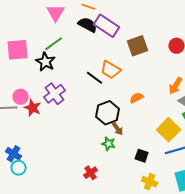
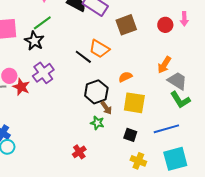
yellow square: (169, 130) -> (134, 103), moved, turned -35

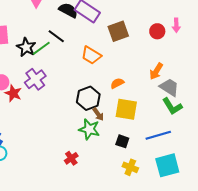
green line: (42, 23) -> (41, 48), moved
black line: (83, 57) -> (56, 36), moved
green star: (97, 123) -> (89, 129), size x1.5

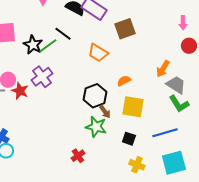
red circle: (157, 31) -> (189, 46), moved

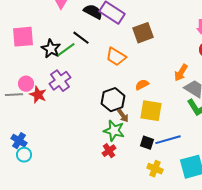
blue line: (165, 133) -> (168, 140), moved
red cross: (78, 156) -> (109, 151), moved

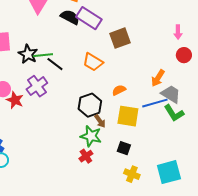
black line: (81, 38) -> (55, 64), moved
green line: (66, 50) -> (43, 55), turned 30
blue line: (168, 140) -> (155, 103), moved

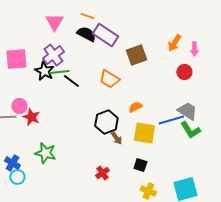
red circle: (184, 55) -> (184, 72), moved
orange arrow: (158, 78) -> (174, 43), moved
purple cross: (37, 86) -> (53, 55), moved
green star: (91, 136) -> (45, 153), moved

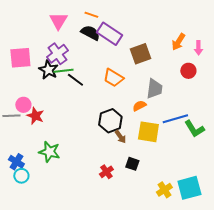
gray trapezoid: (187, 111) -> (154, 89), moved, turned 65
black square: (140, 165) -> (132, 164), moved
yellow cross: (148, 191) -> (164, 190), moved, turned 35

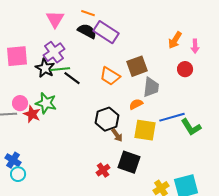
brown square: (140, 54) -> (137, 66), moved
green star: (49, 152) -> (46, 103), moved
black square: (132, 164) -> (129, 162), size x1.6

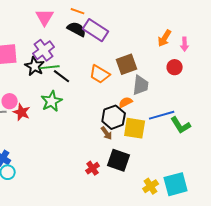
green star: (46, 103) -> (52, 101), moved, turned 30
black hexagon: (107, 119) -> (114, 117), moved

